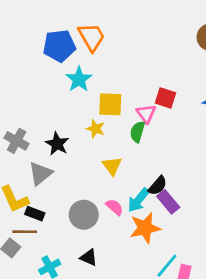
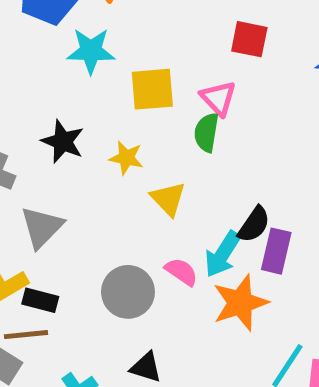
cyan star: (79, 79) -> (91, 51), turned -30
red square: (165, 98) -> (249, 39), moved
yellow star: (95, 129) -> (126, 158), moved
black star: (57, 144) -> (63, 141), moved
purple rectangle: (168, 202) -> (276, 251), turned 60

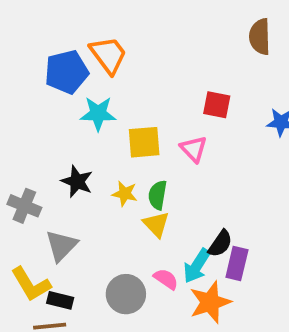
green semicircle: (207, 132) -> (158, 195), moved

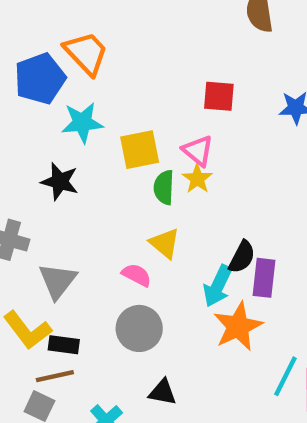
black star: (77, 181) -> (60, 182), moved
yellow star: (125, 194) -> (197, 179), moved, turned 30
green semicircle: (158, 195) -> (164, 187), moved
pink semicircle: (166, 279) -> (137, 275), moved

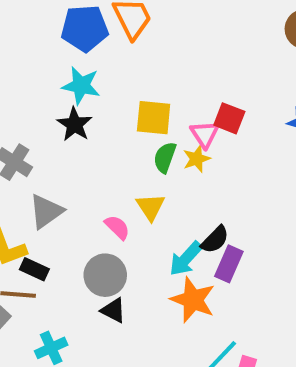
red square: (219, 96) -> (229, 118), moved
cyan star: (82, 123) -> (81, 86), moved
orange star: (238, 326) -> (193, 300), turned 30
black triangle: (163, 392) -> (113, 310), moved

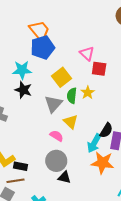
blue pentagon: (85, 28) -> (43, 48), moved
yellow square: (154, 118) -> (62, 77), turned -30
pink triangle: (205, 134) -> (87, 54), moved
gray triangle: (46, 211) -> (53, 104), moved

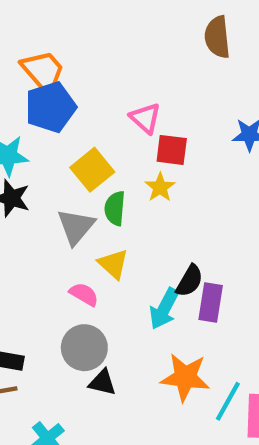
yellow star: (88, 93) -> (160, 187), moved
orange star: (102, 163) -> (185, 377), moved

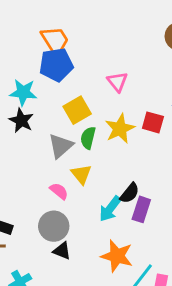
red square: (172, 150) -> (153, 122), moved
yellow star: (160, 187) -> (120, 129), size x1.5

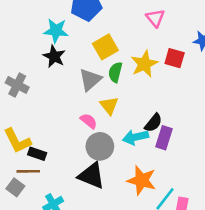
pink triangle: (117, 82) -> (155, 18), moved
cyan arrow: (110, 209) -> (135, 137), turned 40
gray circle: (54, 226) -> (100, 146), moved
black triangle: (62, 251) -> (91, 176), size x1.6

